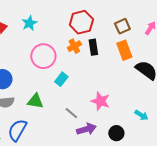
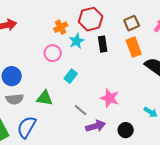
cyan star: (29, 23) -> (77, 41), moved
orange cross: (74, 46) -> (61, 27), moved
pink circle: (43, 56) -> (53, 53), size x0.7

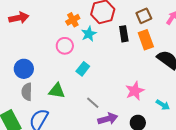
black rectangle: (103, 44) -> (124, 34), moved
pink star: (110, 98) -> (135, 91), moved, turned 30
gray semicircle: (15, 99) -> (27, 92), turned 96

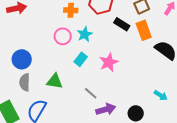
orange cross: (73, 20) -> (71, 10), turned 32
cyan star: (89, 34) -> (85, 34), moved
black rectangle: (124, 34) -> (122, 24), turned -49
pink star: (135, 91) -> (109, 62), moved

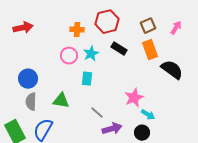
black rectangle: (122, 24) -> (119, 49), moved
cyan rectangle: (81, 59) -> (87, 79), turned -32
pink star: (109, 62) -> (134, 98), moved
cyan arrow: (161, 95) -> (148, 115), moved

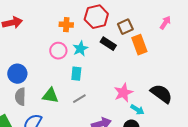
brown square: (148, 26) -> (125, 27), moved
black semicircle: (172, 70) -> (161, 94), moved
gray line: (97, 113) -> (79, 99), moved, turned -72

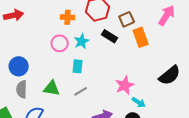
pink arrow: (165, 23) -> (167, 15), size x1.5
black semicircle: (161, 94) -> (170, 75), moved, turned 105

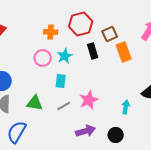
black rectangle: (110, 36) -> (93, 51), turned 42
pink star: (125, 85) -> (89, 100), moved
cyan arrow: (139, 102) -> (126, 107), moved, turned -112

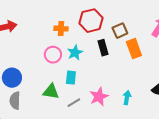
green triangle: (35, 103) -> (51, 92), moved
cyan arrow: (126, 107) -> (127, 98), moved

